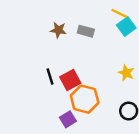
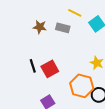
yellow line: (119, 13) -> (75, 13), moved
orange hexagon: (85, 99) -> (82, 86), moved

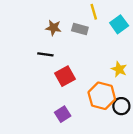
yellow line: (75, 13) -> (94, 12), turned 48
black line: (33, 66) -> (45, 54), moved, turned -64

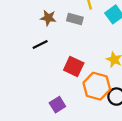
black line: (45, 54) -> (40, 44), turned -35
red square: (65, 76) -> (74, 66), moved, turned -36

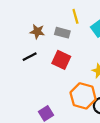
red square: (74, 66) -> (61, 60), moved

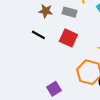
black line: (30, 57) -> (38, 35), turned 56

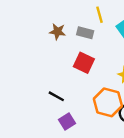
black line: (38, 35) -> (56, 96), moved

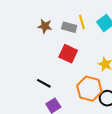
yellow line: (99, 15) -> (82, 22), moved

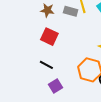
red square: (68, 54) -> (49, 37), moved

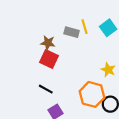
brown star: (47, 10) -> (48, 43), moved

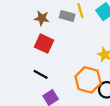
brown star: (48, 43) -> (42, 18), moved

